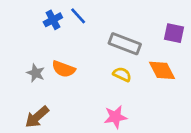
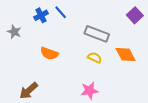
purple square: (174, 33) -> (135, 15), moved, turned 35
gray star: (36, 73) -> (14, 32), moved

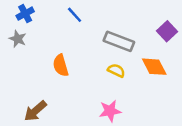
blue cross: (41, 15) -> (25, 14), moved
purple square: (135, 15) -> (167, 31), moved
orange semicircle: (49, 53) -> (61, 65), turned 54

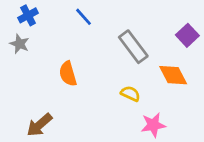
gray rectangle: (119, 41) -> (133, 47), turned 32
yellow semicircle: (116, 70) -> (130, 94), moved
pink star: (110, 111) -> (153, 125), moved

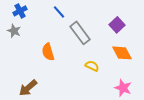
purple square: (187, 35) -> (117, 25), moved
gray rectangle: (133, 47) -> (80, 33), moved
pink star: (153, 125) -> (123, 88), moved, turned 30

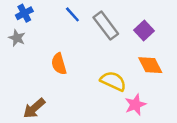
gray rectangle: (80, 33) -> (106, 26), moved
yellow semicircle: (92, 66) -> (113, 81), size x1.5
pink star: (123, 88) -> (135, 105), moved, turned 30

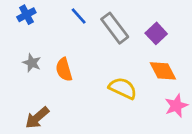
gray star: (17, 38) -> (32, 63), moved
pink star: (135, 105) -> (176, 106), moved

